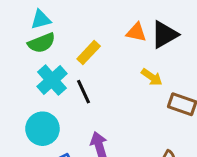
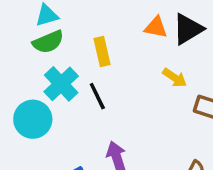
yellow rectangle: (89, 52) -> (102, 51), turned -55
cyan circle: (42, 129) -> (33, 119), moved

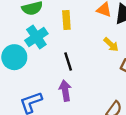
black line: (97, 96) -> (68, 61), moved

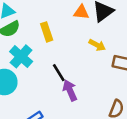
purple arrow: (65, 91) -> (70, 90), moved

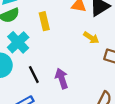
black line: (59, 73) -> (34, 75), moved

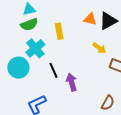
black line: (34, 75) -> (53, 70), moved

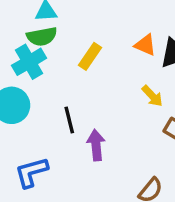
yellow rectangle: (59, 31) -> (90, 56), turned 35
cyan cross: (35, 48) -> (29, 62), moved

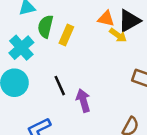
green semicircle: (42, 36) -> (45, 26), moved, turned 125
yellow arrow: (152, 96) -> (118, 35), moved

